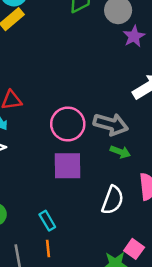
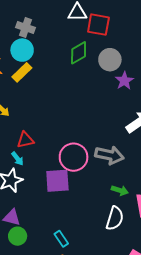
green arrow: (120, 152) -> (120, 190), moved
purple square: (67, 166) -> (57, 181), moved

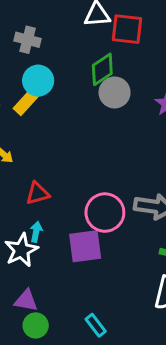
cyan circle: (22, 50) -> (38, 81), moved
gray circle: (110, 60) -> (115, 92), moved
cyan arrow: (17, 159) -> (36, 232), moved, turned -128

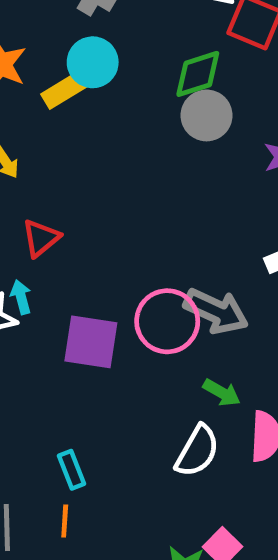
red triangle: (38, 193) -> (41, 238), turned -40
pink circle: (105, 213) -> (167, 321), moved
cyan arrow: (36, 232) -> (21, 297), turned -42

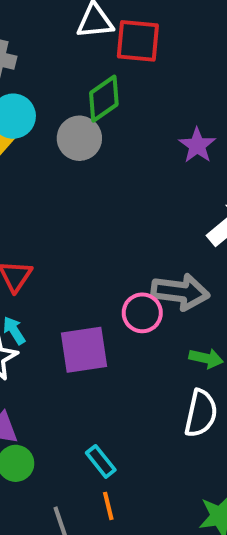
gray circle: (207, 115) -> (79, 138), moved
pink circle: (167, 321) -> (142, 313), size x0.7

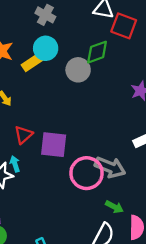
pink circle: (142, 313) -> (87, 173), size x1.5
purple square: (84, 350) -> (54, 145), moved

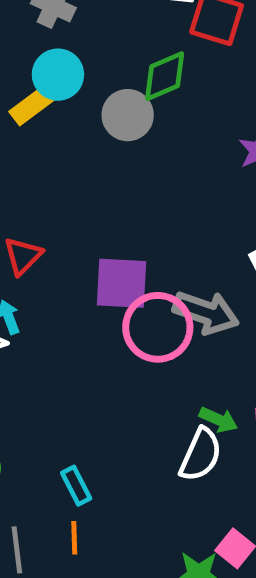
purple square: (54, 145) -> (121, 283), moved
green arrow: (114, 207) -> (218, 420), moved

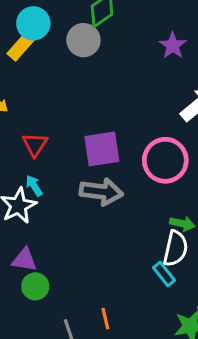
gray arrow: (206, 312) -> (101, 192), moved
pink circle: (158, 327) -> (165, 160), moved
cyan rectangle: (76, 486) -> (164, 274), moved

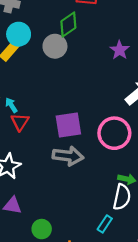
cyan arrow: (34, 186) -> (11, 105), moved
cyan rectangle: (164, 274) -> (105, 224), moved, turned 72
green circle: (35, 286) -> (42, 229), moved

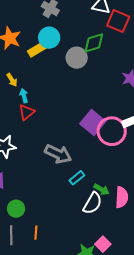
purple square: (68, 125) -> (93, 122), moved, turned 30
pink circle: (114, 133) -> (112, 131), moved
cyan rectangle: (105, 224) -> (77, 178), moved

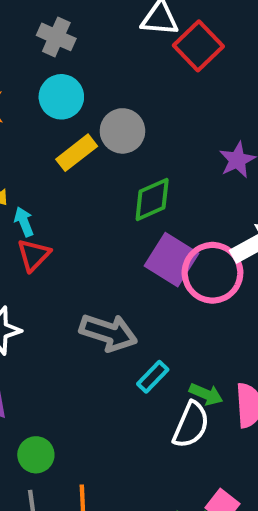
red square: (118, 21) -> (198, 46), turned 30
green diamond: (94, 43) -> (152, 199), moved
yellow rectangle: (37, 49) -> (77, 153), moved

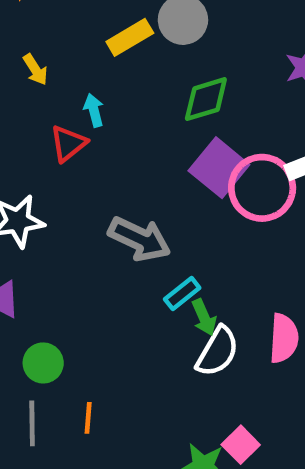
cyan arrow: (24, 222) -> (94, 110), moved
green arrow: (206, 394) -> (204, 317), moved, turned 36

